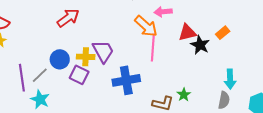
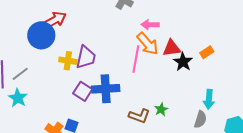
orange arrow: (146, 26) -> (148, 44), moved
purple trapezoid: (103, 51) -> (86, 57), turned 35
blue circle: (60, 59) -> (41, 35), moved, size x1.4
purple square: (79, 75) -> (83, 91), moved

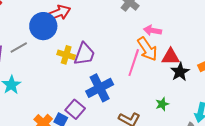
gray line: (20, 74) -> (19, 47), moved
blue cross: (106, 89) -> (100, 88), turned -32
purple square: (83, 91) -> (75, 109), moved
green star: (161, 109) -> (162, 104), moved

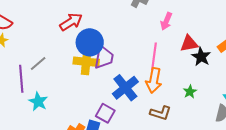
blue circle: (43, 26) -> (90, 42), moved
pink arrow: (152, 30) -> (166, 21), turned -66
orange arrow: (147, 49) -> (154, 80), moved, turned 55
yellow cross: (66, 55) -> (86, 62), size x1.4

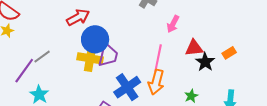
purple line: (21, 79) -> (24, 71), turned 36

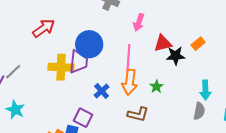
blue circle: (95, 39) -> (89, 44), moved
black star: (205, 62) -> (176, 56), turned -30
blue cross: (127, 87) -> (102, 91), size x0.6
green star: (191, 96) -> (156, 87), moved

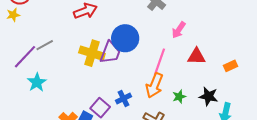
black star: (176, 56) -> (208, 96), moved
blue cross: (102, 91) -> (123, 99), moved

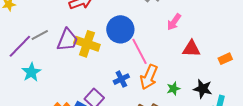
purple trapezoid: (110, 52) -> (67, 40), moved
pink line: (159, 62) -> (139, 51), moved, turned -48
blue cross: (123, 99) -> (121, 79), moved

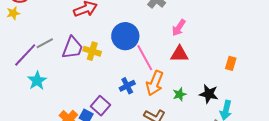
yellow cross: (87, 44) -> (92, 51), size x0.7
red triangle: (191, 49) -> (179, 54), moved
orange rectangle: (225, 59) -> (231, 63), turned -48

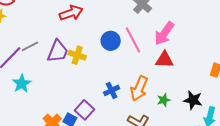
pink arrow: (179, 28) -> (164, 33), size x1.4
blue circle: (125, 36) -> (111, 41), size x0.7
pink line: (145, 58) -> (133, 40), moved

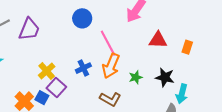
pink line: (133, 40) -> (108, 43), moved
yellow cross: (77, 55) -> (47, 71), moved, turned 30
red triangle: (164, 60) -> (158, 40), moved

